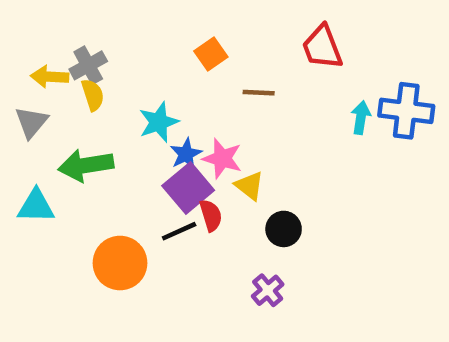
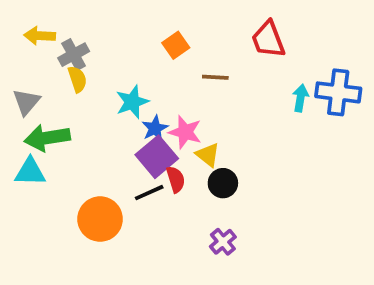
yellow arrow: (50, 77) -> (40, 36), moved
green arrow: (86, 165) -> (47, 138), moved
black circle: (284, 229) -> (223, 183), moved

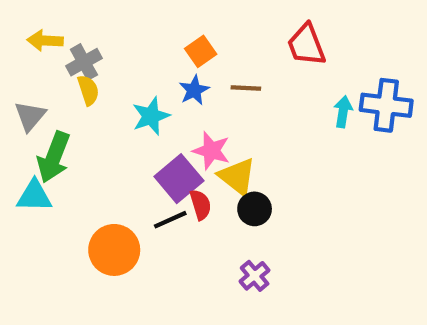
blue star: (155, 128) -> (194, 90), moved
green arrow: (47, 138) -> (54, 157), turned -60
yellow triangle: (208, 155) -> (237, 177), size x1.4

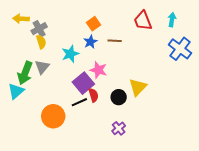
blue cross: (386, 105) -> (180, 49), turned 30
cyan arrow: (343, 112) -> (172, 20), moved
gray triangle: (30, 116) -> (42, 67), moved
yellow triangle: (237, 177) -> (138, 87), moved, turned 36
cyan triangle: (34, 196) -> (16, 91), turned -42

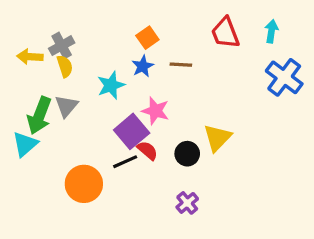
yellow arrow: (21, 19) -> (30, 57), moved
red semicircle: (93, 95) -> (147, 150), turned -32

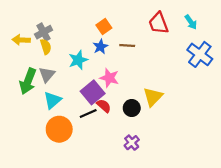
cyan arrow: (271, 31) -> (191, 22), turned 136
cyan triangle: (25, 144) -> (52, 100), moved

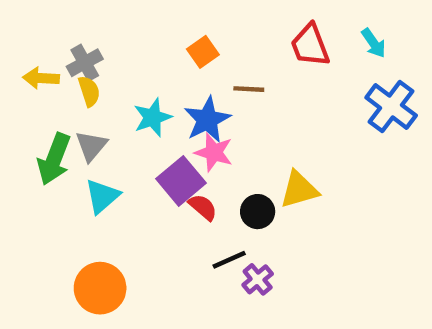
blue star: (100, 47) -> (207, 120), moved, size x1.5
yellow triangle: (153, 97) -> (299, 190), turned 30
black line: (88, 114) -> (229, 260), moved
orange circle: (59, 129) -> (100, 288), moved

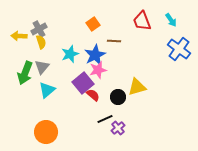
pink star: (214, 152) -> (98, 70), turned -30

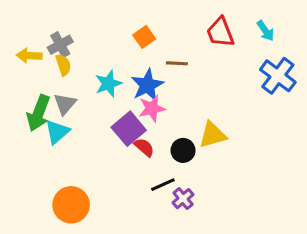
cyan triangle: (47, 90) -> (57, 132), moved

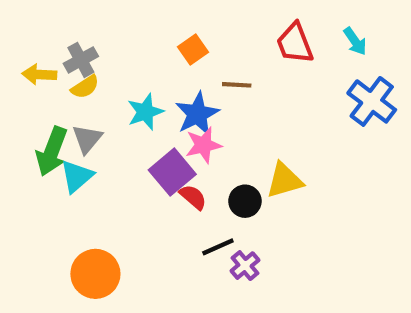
yellow semicircle: (63, 65) -> (85, 87), turned 75

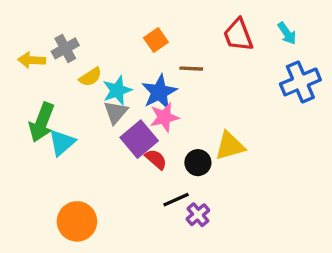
yellow semicircle: (85, 87) -> (90, 77), moved
blue cross: (372, 101) -> (300, 82), turned 30
gray triangle: (87, 139) -> (116, 112), moved

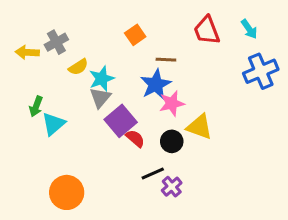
blue star: (159, 92) -> (156, 84), moved
pink star: (164, 117) -> (172, 103), moved
green arrow: (42, 122) -> (36, 106), size x0.6
yellow triangle: (230, 146) -> (199, 127), turned 36

